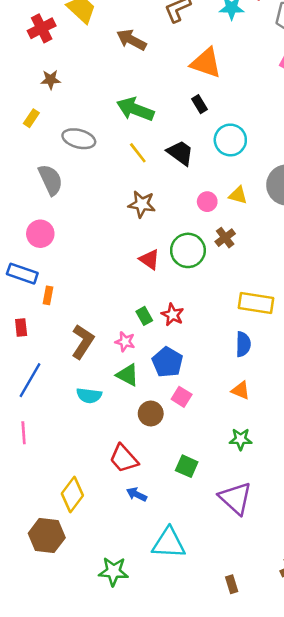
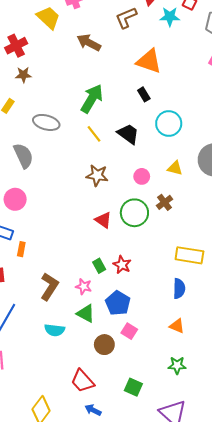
red cross: (42, 28) -> (16, 46), moved
green arrow: (135, 109) -> (92, 99), turned 100
pink circle: (207, 202) -> (142, 176), moved

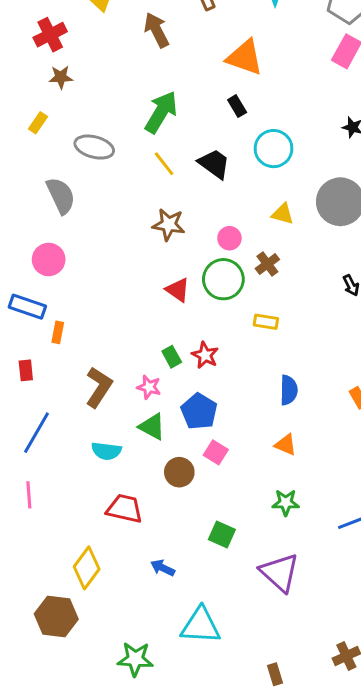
brown arrow: (89, 43) -> (157, 30), turned 35
pink circle: (142, 176) -> (229, 238), moved
yellow rectangle: (189, 255) -> (266, 322), moved, size x0.6
red trapezoid: (83, 381) -> (125, 509), moved, turned 145

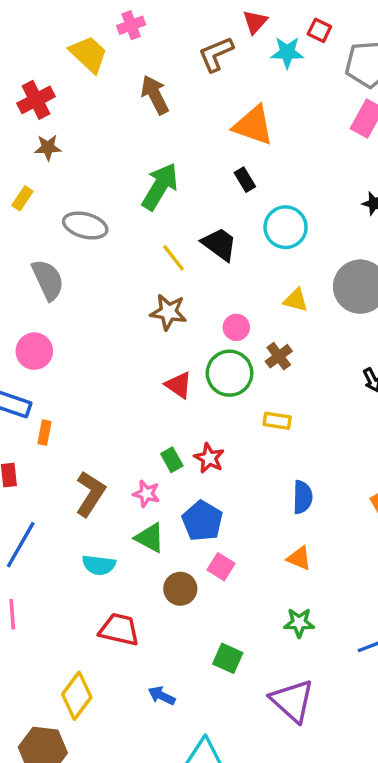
yellow line: (164, 164) -> (174, 258), moved

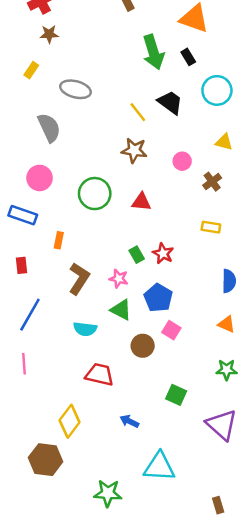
green arrow: (160, 186) -> (153, 52), moved, turned 132
green circle: (230, 373) -> (95, 194), moved
red triangle: (179, 385) -> (141, 202), turned -30
orange rectangle: (45, 433) -> (59, 240), moved

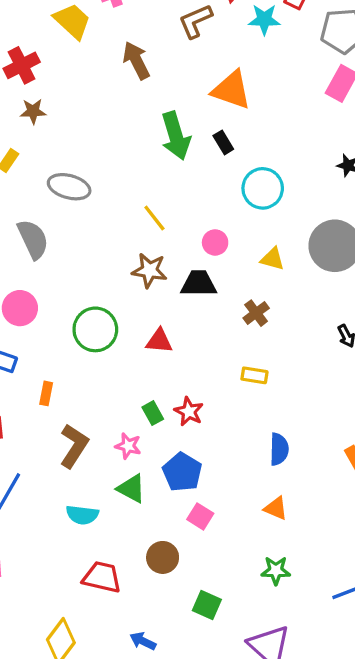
black trapezoid: (170, 102) -> (199, 284), moved, turned -36
pink circle: (182, 161) -> (215, 242), moved
brown circle: (143, 346) -> (163, 557), moved

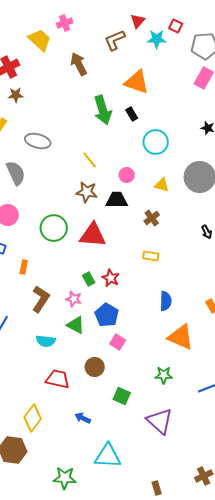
red triangle: (159, 341) -> (93, 235), size x1.6
orange triangle: (276, 508) -> (181, 337), moved, size x1.8

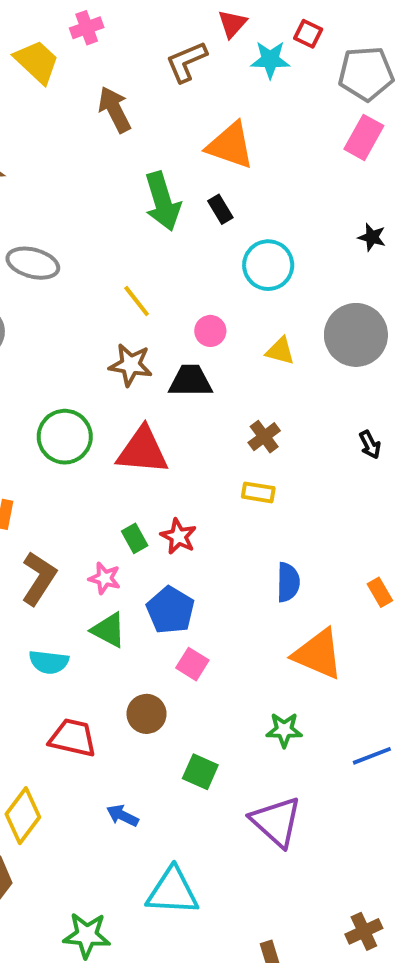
brown cross: (152, 218) -> (264, 437), moved

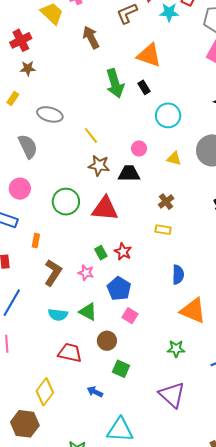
yellow line: (137, 301) -> (91, 135), moved
green triangle: (109, 630) -> (88, 312), moved
green square: (200, 772) -> (121, 369), moved

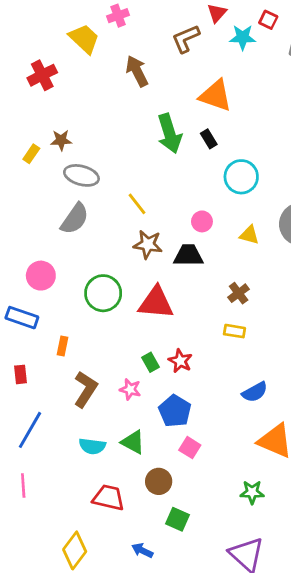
brown star: (28, 68) -> (61, 140), moved
gray semicircle: (28, 146) -> (75, 219), moved, turned 60
blue semicircle: (178, 275) -> (255, 392), turned 60

